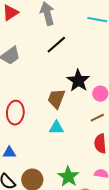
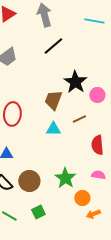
brown line: (97, 118) -> (79, 119), moved

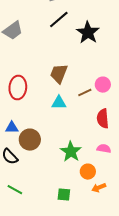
black star: (75, 82) -> (88, 33), moved
pink circle: (97, 95) -> (103, 85), moved
brown circle: (29, 181) -> (30, 140), moved
green square: (38, 212) -> (64, 195), moved, turned 32

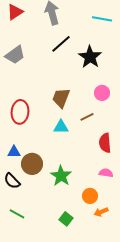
pink circle: (103, 85) -> (102, 93), moved
green star: (71, 152) -> (61, 176), moved
green square: (64, 195) -> (66, 219), turned 32

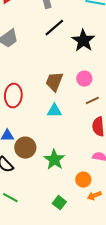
pink circle: (102, 93) -> (84, 79), moved
brown line: (87, 117) -> (92, 101), moved

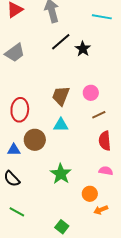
black star: (83, 41) -> (83, 49), moved, size x0.7
brown circle: (25, 148) -> (35, 140), moved
green square: (59, 203) -> (62, 227), moved

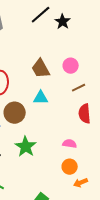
brown trapezoid: (61, 96) -> (41, 69), turned -50
pink semicircle: (106, 171) -> (70, 144), moved
green star: (61, 174) -> (26, 147), moved

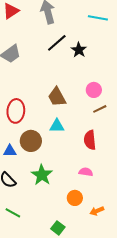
pink circle: (71, 66) -> (94, 90), moved
brown line: (79, 88) -> (100, 109), moved
red semicircle: (85, 114) -> (90, 140), moved
orange circle: (70, 167) -> (75, 198), moved

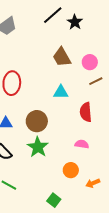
brown trapezoid: (57, 97) -> (62, 57), moved
cyan triangle: (57, 126) -> (61, 92), moved
brown circle: (31, 141) -> (37, 121), moved

